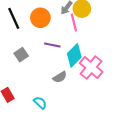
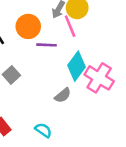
purple line: (52, 45) -> (47, 45), moved

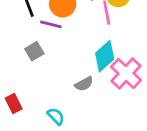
purple line: (47, 45) -> (51, 24), moved

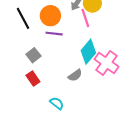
purple line: (51, 24) -> (54, 34), moved
red rectangle: (14, 104) -> (33, 78), moved

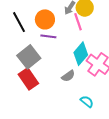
gray square: (33, 55) -> (29, 57), size x1.6
red rectangle: (33, 78) -> (28, 79), size x1.5
cyan semicircle: (57, 103) -> (87, 102), moved

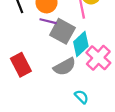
gray square: (29, 57) -> (62, 31), moved, turned -30
gray semicircle: (68, 76) -> (65, 67), size x1.5

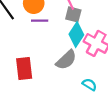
gray square: (62, 31) -> (73, 14), moved, size x0.7
red rectangle: (21, 65) -> (24, 69), turned 35

